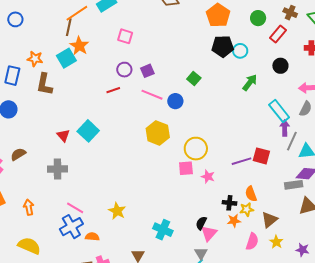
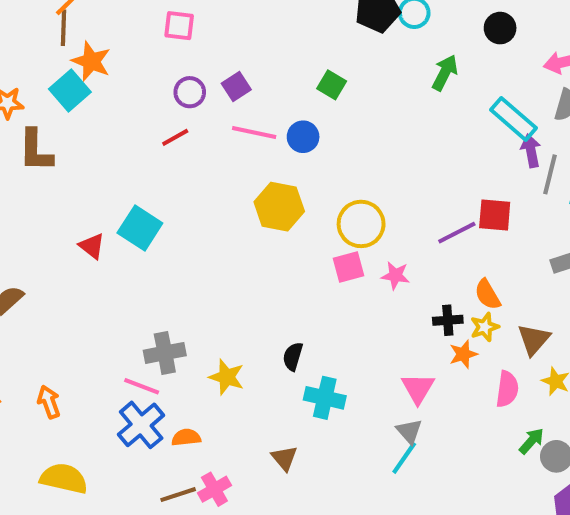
gray cross: (57, 169) -> (165, 353), moved
black semicircle: (201, 223) -> (293, 356), moved

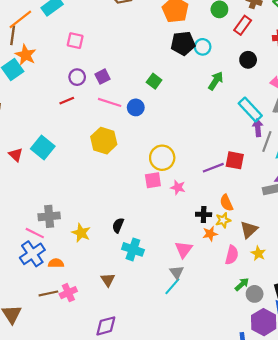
yellow hexagon: (279, 207) -> (104, 141), moved

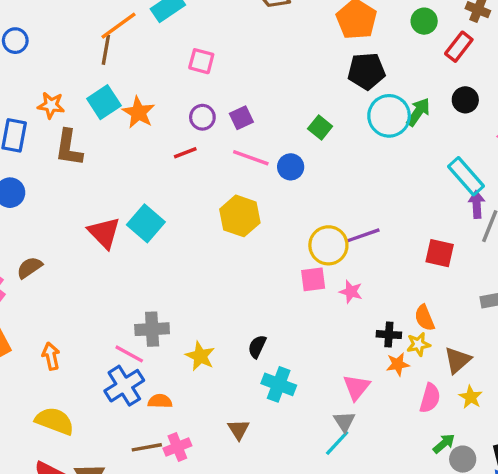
cyan circle: (203, 47) -> (389, 116), moved, size x1.6
orange star: (26, 55) -> (138, 112), moved
green arrow: (216, 81) -> (418, 112), moved
red triangle: (16, 155) -> (104, 233), size x1.5
purple line: (213, 168) -> (363, 235), moved

